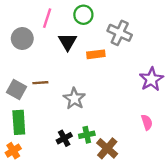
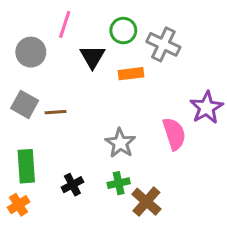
green circle: (83, 15) -> (123, 31), moved
gray square: (17, 89) -> (25, 104), moved
gray star: (74, 99) -> (120, 143), moved
pink semicircle: (147, 122) -> (174, 134), moved, size x1.5
black cross: (64, 138) -> (72, 185), moved

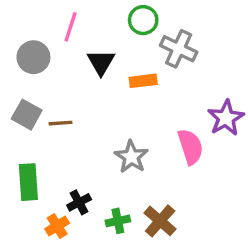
green circle: (123, 31) -> (143, 20), moved
green cross: (119, 183) -> (118, 221), moved
orange cross: (19, 205) -> (57, 226), moved

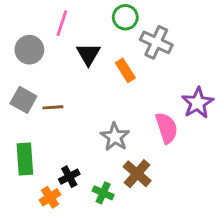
orange rectangle: (143, 81) -> (125, 70), turned 65
green cross: (118, 221) -> (103, 193), turned 36
brown cross: (160, 221) -> (137, 174), moved

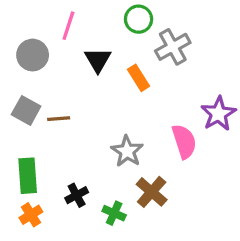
gray cross: (156, 42) -> (173, 47), turned 36
orange cross: (50, 197) -> (31, 215), moved

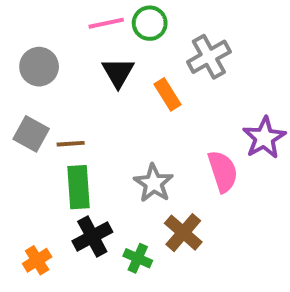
green circle: (139, 19) -> (150, 23), moved
pink line: (68, 26) -> (106, 23), moved, turned 60
green rectangle: (28, 176) -> (79, 187), moved
black cross: (77, 195) -> (92, 237), size x1.4

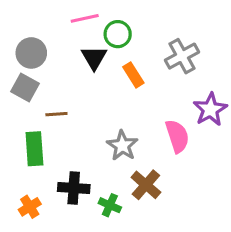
green circle: (150, 23) -> (118, 34), moved
gray cross: (209, 57) -> (182, 56), moved
gray square: (31, 134) -> (25, 87), moved
green rectangle: (79, 187) -> (34, 149), moved
black cross: (92, 237) -> (74, 188), turned 32

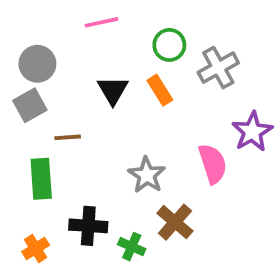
green circle: (118, 34) -> (169, 45), moved
black triangle: (94, 58) -> (113, 90), moved
gray square: (25, 87) -> (30, 105), turned 32

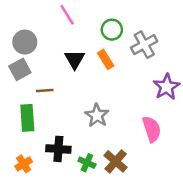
pink line: (101, 22) -> (67, 15), turned 70
pink semicircle: (213, 164) -> (152, 129), moved
brown cross: (175, 222) -> (116, 161), moved

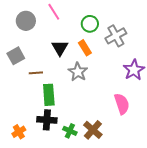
gray circle: (25, 42) -> (26, 21), moved
gray star: (97, 115) -> (78, 72), moved
green rectangle: (27, 118) -> (49, 95), moved

